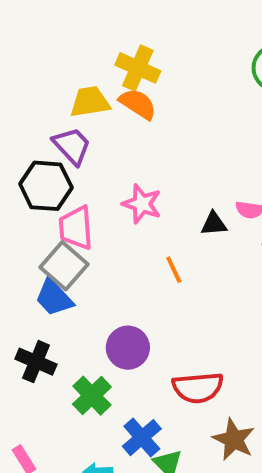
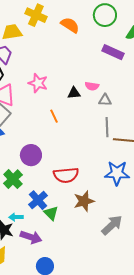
orange semicircle: (138, 104) -> (70, 25), moved
brown star: (234, 440) -> (84, 201), turned 30

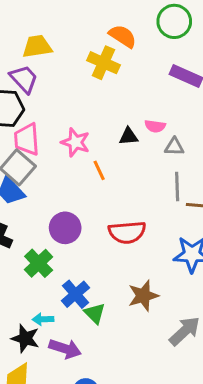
yellow cross: (36, 15) -> (103, 63), moved
pink star: (38, 83) -> (75, 142), moved
red semicircle: (66, 175) -> (127, 232), moved

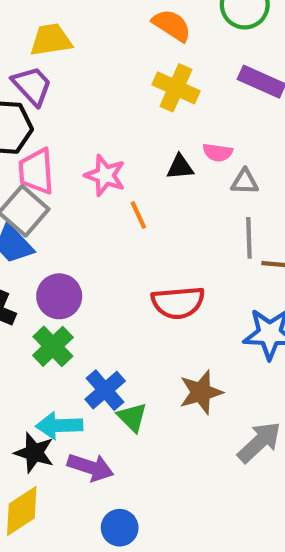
yellow cross: (103, 63) -> (176, 88), moved
purple circle: (65, 228) -> (59, 296), moved
cyan arrow: (43, 319) -> (59, 426), size x1.5

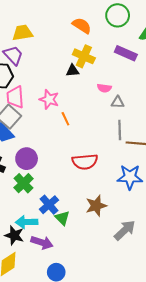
black triangle: (180, 167) -> (73, 71), moved

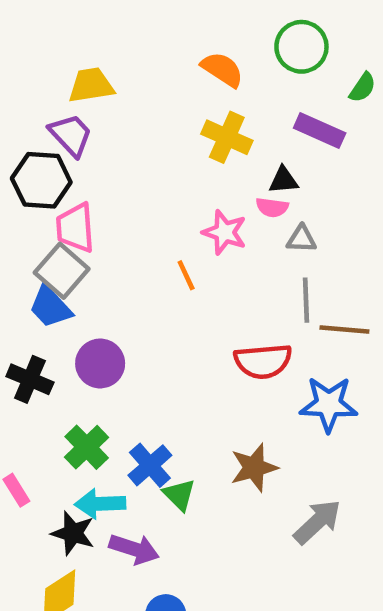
black triangle: (73, 71) -> (283, 180), moved
pink star: (49, 99) -> (225, 232), moved
red semicircle: (85, 162) -> (263, 361), moved
green cross: (23, 183) -> (87, 447), moved

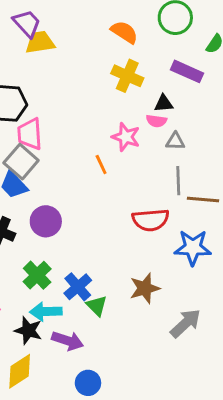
purple trapezoid: (71, 135) -> (27, 23), moved

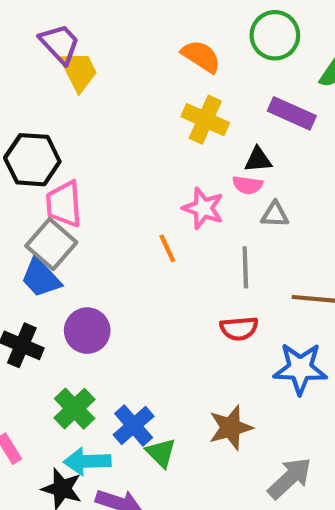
yellow trapezoid: (40, 42) -> (79, 71), turned 72
gray line: (178, 181) -> (245, 267), moved
red semicircle: (151, 220) -> (239, 328), size x0.7

